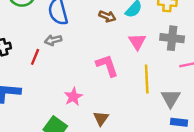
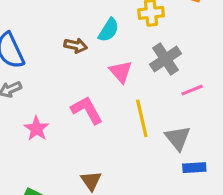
gray cross: (172, 38) -> (166, 59), turned -30
pink star: (73, 97) -> (37, 129), moved

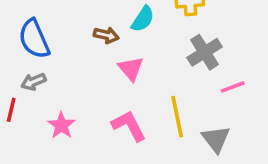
pink triangle: (121, 72) -> (131, 69), moved
pink L-shape: (87, 110) -> (129, 126), moved

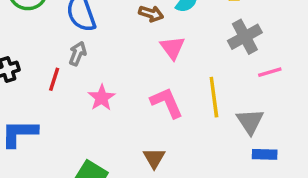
gray arrow: (34, 82) -> (78, 54), turned 130

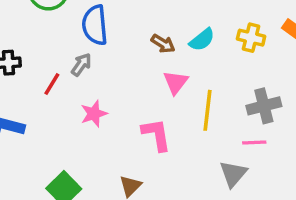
gray cross: (245, 37) -> (264, 106), moved
pink line: (270, 72) -> (254, 143), moved
yellow line: (214, 97) -> (207, 110), moved

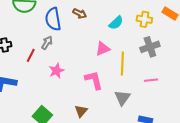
brown arrow: (163, 44) -> (80, 14), moved
pink triangle: (176, 82) -> (103, 49), turned 35
gray cross: (264, 106) -> (150, 47), moved
gray triangle: (233, 174) -> (122, 98), moved

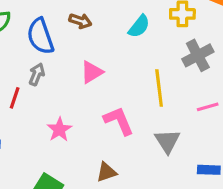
pink triangle: (103, 49) -> (92, 72), moved
pink star: (56, 71) -> (59, 130), moved
brown triangle: (81, 111) -> (106, 172), turned 40

